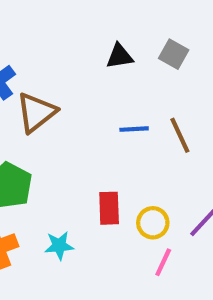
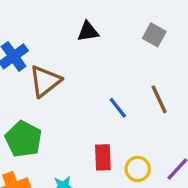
black triangle: (119, 56) -> (88, 32), moved
blue line: (134, 129) -> (118, 108), moved, turned 55

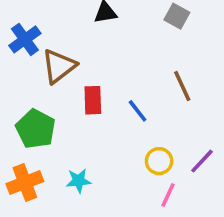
blue line: (118, 108) -> (138, 111), moved
red rectangle: (103, 157) -> (93, 100), moved

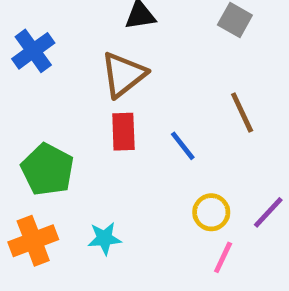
brown triangle: (59, 66) -> (123, 75), moved

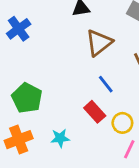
brown triangle: (123, 75) -> (99, 43), moved
red rectangle: (123, 132) -> (95, 112), moved, turned -40

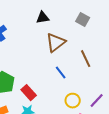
red rectangle: (95, 112) -> (29, 93), moved

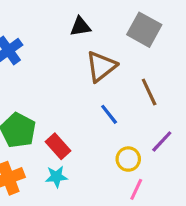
gray square: (83, 20) -> (144, 30), size x1.5
purple line: (97, 101) -> (162, 141), moved

